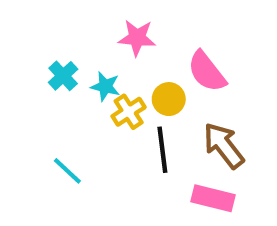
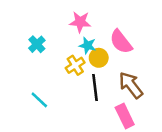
cyan star: (105, 86) -> (88, 45), moved
pink rectangle: (213, 198) -> (125, 116), turned 50

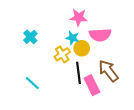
pink star: (80, 22) -> (79, 17), moved
pink semicircle: (121, 42) -> (100, 35), turned -55
pink rectangle: (125, 116) -> (92, 85), moved

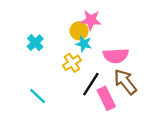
pink semicircle: (100, 35) -> (116, 56), moved
yellow circle: (82, 48) -> (79, 31), moved
black line: (79, 73) -> (91, 84), turned 40

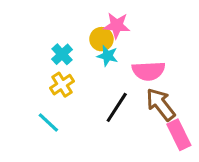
cyan cross: (35, 43) -> (62, 54), moved
yellow cross: (72, 63) -> (62, 85), moved
pink rectangle: (106, 98) -> (179, 135), moved

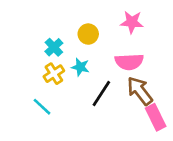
pink star: (117, 25) -> (132, 22), moved
cyan star: (108, 56) -> (80, 67), moved

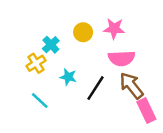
pink star: (132, 22) -> (114, 29), moved
cyan star: (80, 67) -> (68, 77), moved
yellow cross: (54, 74) -> (36, 63), moved

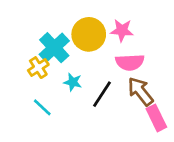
yellow circle: (83, 32) -> (89, 34), size x1.6
cyan cross: (51, 45) -> (54, 48), size x1.6

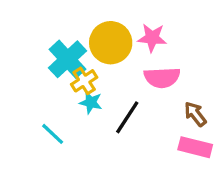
yellow cross: (38, 68) -> (84, 81), moved
brown arrow: (140, 91) -> (195, 114), moved, size x0.7
pink rectangle: (156, 118) -> (195, 147), turned -50

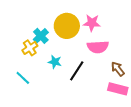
cyan cross: (68, 59) -> (41, 36), size x0.7
yellow cross: (84, 81) -> (30, 48), moved
cyan line: (53, 134) -> (23, 78), moved

